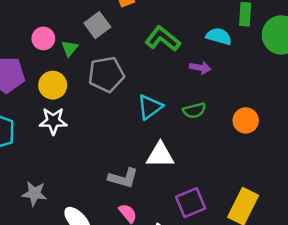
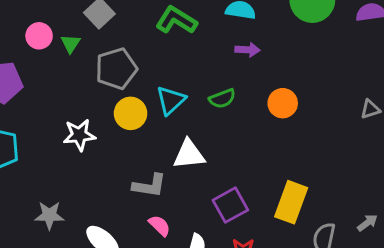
purple arrow: (200, 68) -> (248, 50), moved
yellow circle: (53, 85) -> (131, 113), moved
white star: (53, 121) -> (79, 135), moved

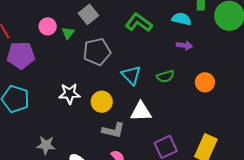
cyan triangle: (171, 100) -> (131, 75), turned -35
yellow circle: (131, 113) -> (102, 102), moved

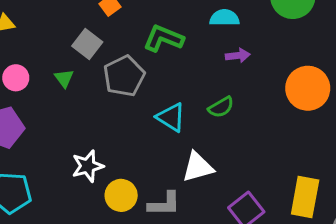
pink circle: (48, 26) -> (16, 78), moved
gray pentagon: (97, 52) -> (124, 76), moved
orange circle: (205, 82) -> (308, 88), moved, size x1.5
yellow circle: (102, 102) -> (121, 195), moved

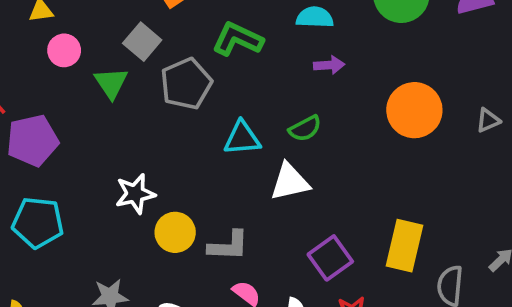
pink circle: (16, 78) -> (64, 50), moved
green triangle: (64, 78) -> (111, 83), size x1.4
cyan triangle: (171, 117) -> (242, 138), turned -40
white triangle: (198, 167) -> (290, 182), moved

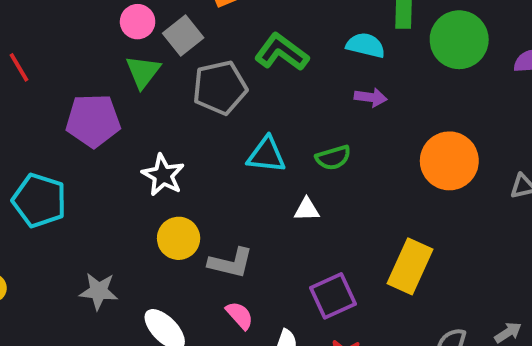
pink circle: (64, 50) -> (138, 22), moved
purple pentagon: (32, 140) -> (93, 121), moved
white triangle: (290, 182) -> (307, 210), size x0.6
white star: (135, 194) -> (163, 175), moved, turned 30
yellow rectangle: (404, 246) -> (410, 266), moved

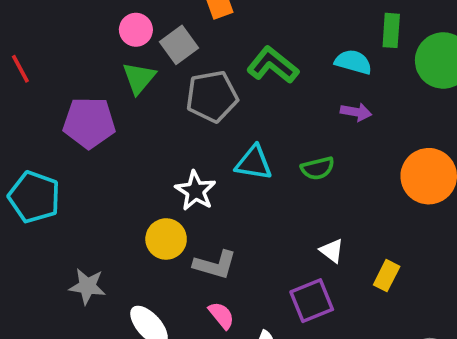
white star: (163, 175) -> (195, 191), moved
white triangle: (307, 210) -> (332, 251), moved, turned 36
yellow rectangle: (410, 266) -> (387, 276), size x0.6

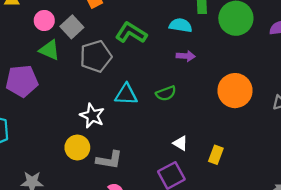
green triangle: (139, 78) -> (49, 50), turned -40

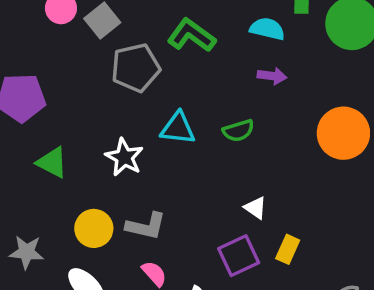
green triangle: (49, 50) -> (52, 162), moved
yellow circle: (77, 147) -> (94, 228), moved
yellow rectangle: (216, 155) -> (288, 249), moved

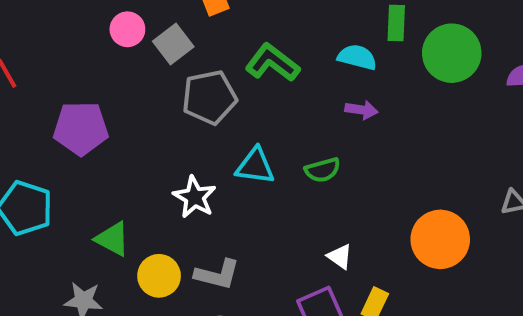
orange circle: (343, 133) -> (440, 239), moved
green triangle: (52, 162) -> (112, 239), moved

